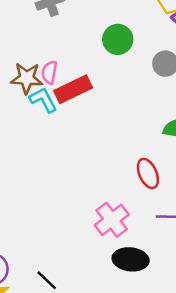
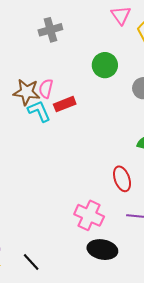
red rectangle: (73, 89) -> (65, 104), size x0.7
pink cross: (112, 220) -> (89, 215), turned -32

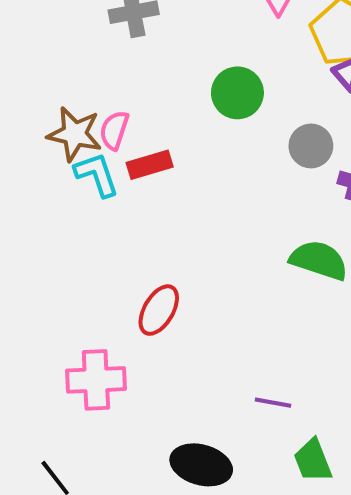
red ellipse: (122, 179) -> (159, 310), moved, turned 45
pink cross: (89, 215) -> (96, 380), moved, turned -32

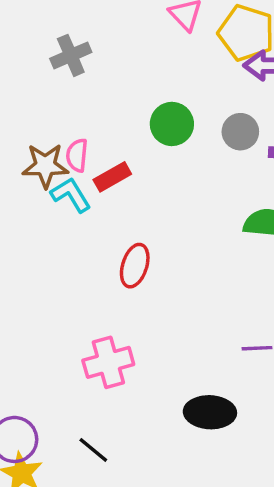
green circle: (237, 93) -> (172, 124), moved
red ellipse: (159, 310) -> (135, 266), moved

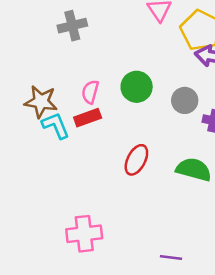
pink semicircle: (77, 155) -> (90, 92), moved
red ellipse: (135, 266) -> (136, 160), moved
pink cross: (108, 362) -> (84, 234), moved

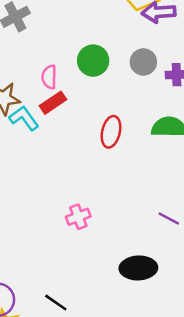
pink cross: (84, 234) -> (78, 217), size x0.7
purple line: (171, 258) -> (169, 218), turned 35

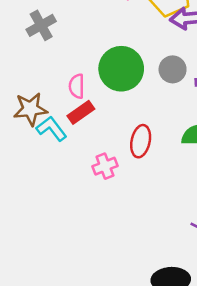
green circle: (93, 61) -> (121, 69), size x1.4
pink cross: (78, 217) -> (105, 166), moved

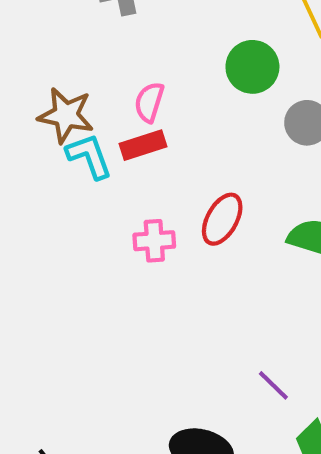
green circle: (121, 69) -> (252, 67), moved, size x0.7

